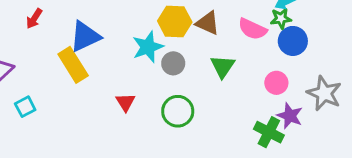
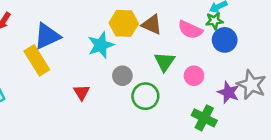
gray circle: (173, 63) -> (122, 76), moved
pink circle: (276, 83) -> (194, 76), moved
green circle: (178, 111) -> (145, 96), moved
purple star: (290, 116) -> (228, 92), moved

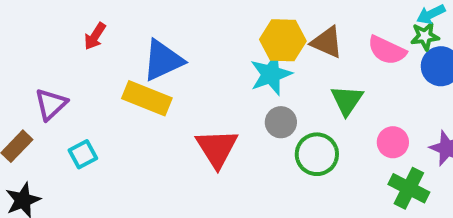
cyan star: (101, 45) -> (271, 74), moved
yellow rectangle: (37, 60) -> (147, 98), turned -36
pink circle: (194, 76) -> (393, 142), moved
red triangle: (82, 92) -> (217, 148), size x1.6

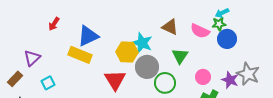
yellow hexagon: (283, 40) -> (127, 52), moved
cyan star: (271, 74) -> (142, 43), turned -30
gray circle: (281, 122) -> (147, 67), size x1.5

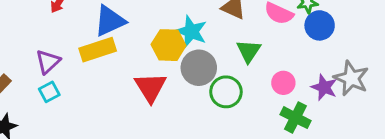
yellow rectangle: (80, 55) -> (98, 50), turned -40
purple triangle: (32, 58) -> (48, 62), moved

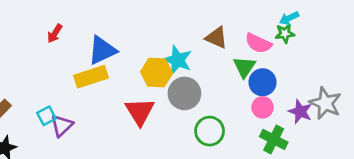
blue circle: (320, 25) -> (263, 82), moved
green triangle: (249, 51) -> (244, 67), moved
purple triangle: (48, 62) -> (62, 126), moved
green circle: (226, 92) -> (210, 131), moved

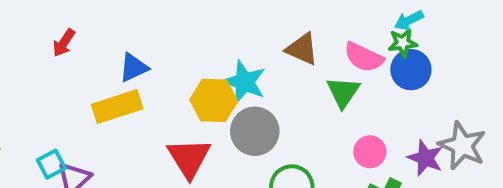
blue triangle: (102, 50) -> (134, 68), size x0.7
blue circle: (263, 82) -> (411, 70), moved

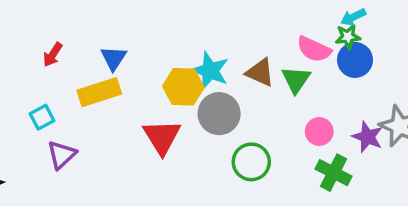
red arrow: (64, 43) -> (53, 55), moved
brown triangle: (302, 49) -> (260, 72), moved
blue triangle: (134, 68) -> (114, 58), turned -32
cyan square: (51, 164) -> (42, 117), moved

